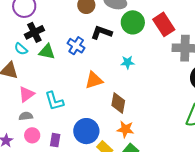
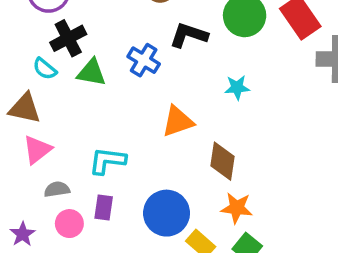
pink triangle: (26, 94) -> (37, 150), moved
cyan L-shape: (54, 101) -> (107, 161), turned 115
purple rectangle: (55, 140) -> (104, 207), moved

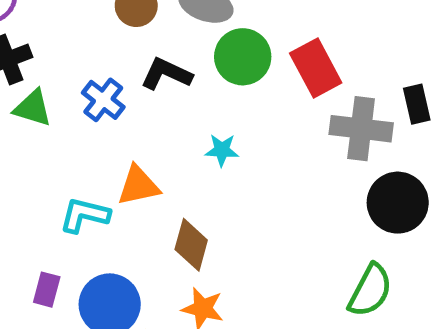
cyan L-shape: (107, 161) -> (84, 215), moved
purple rectangle: (104, 207) -> (47, 290), moved

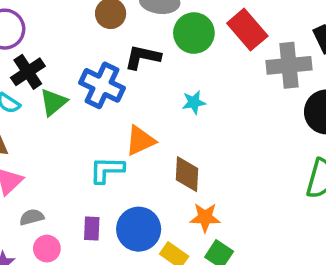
blue cross: (103, 100) -> (102, 85), size x1.4
green triangle: (33, 108) -> (53, 102), turned -44

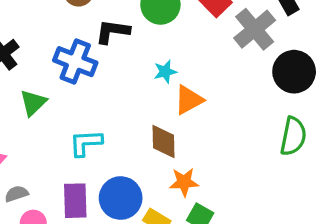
gray cross: (289, 65) -> (255, 29), turned -30
green triangle: (53, 102) -> (33, 103), moved
orange triangle: (140, 141) -> (189, 100), moved
purple rectangle: (92, 229) -> (75, 201), size x1.5

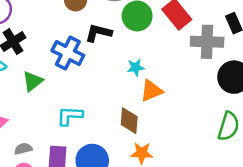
gray cross: (255, 29) -> (207, 42), turned 36
gray semicircle: (16, 194) -> (23, 149), moved

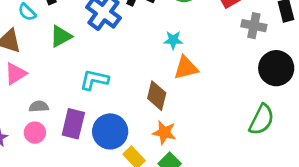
gray cross: (207, 42) -> (254, 26), size x0.7

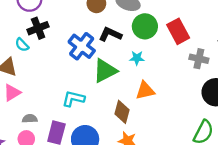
green triangle: (61, 36) -> (105, 71), moved, size x1.4
cyan star: (173, 40) -> (137, 58), moved

